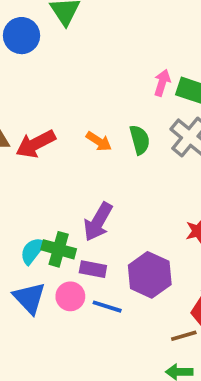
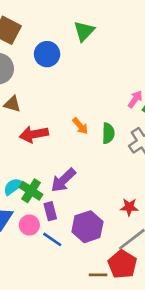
blue circle: (22, 36) -> (47, 54), moved
red arrow: (36, 144) -> (34, 134), moved
purple rectangle: (93, 269) -> (50, 211), turned 48

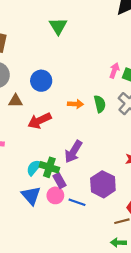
blue circle: (47, 54) -> (41, 81), moved
orange arrow: (80, 126) -> (75, 104), turned -32
purple rectangle: (50, 211) -> (59, 181), moved

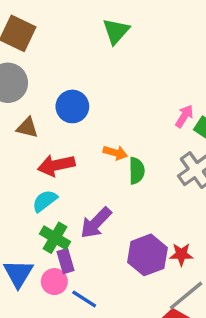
green semicircle: (100, 104) -> (137, 171), moved
cyan semicircle: (34, 168) -> (45, 201), moved
purple hexagon: (103, 184) -> (147, 255), moved

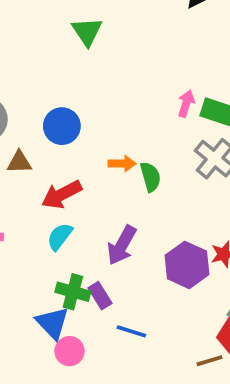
green cross: (55, 238) -> (73, 292), moved
pink circle: (54, 282) -> (70, 351), moved

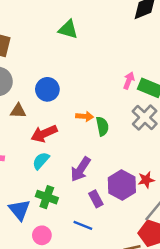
green triangle: (87, 32) -> (68, 29), turned -45
purple rectangle: (100, 296) -> (96, 199), moved
blue triangle: (52, 323) -> (19, 210), moved

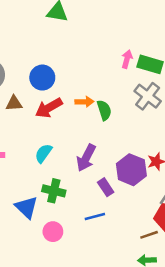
red arrow: (44, 134) -> (49, 108), moved
blue line: (83, 225) -> (95, 217), turned -30

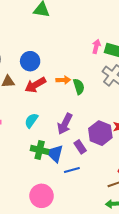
blue triangle: (26, 207) -> (55, 153), moved
pink circle: (53, 232) -> (42, 196), moved, size x1.5

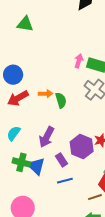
blue line: (72, 170) -> (65, 181), moved

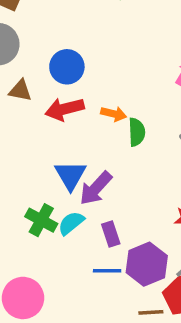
cyan semicircle: (14, 133) -> (71, 223), moved
purple hexagon: (82, 147) -> (147, 264), moved
blue triangle: (36, 166) -> (70, 175), moved

